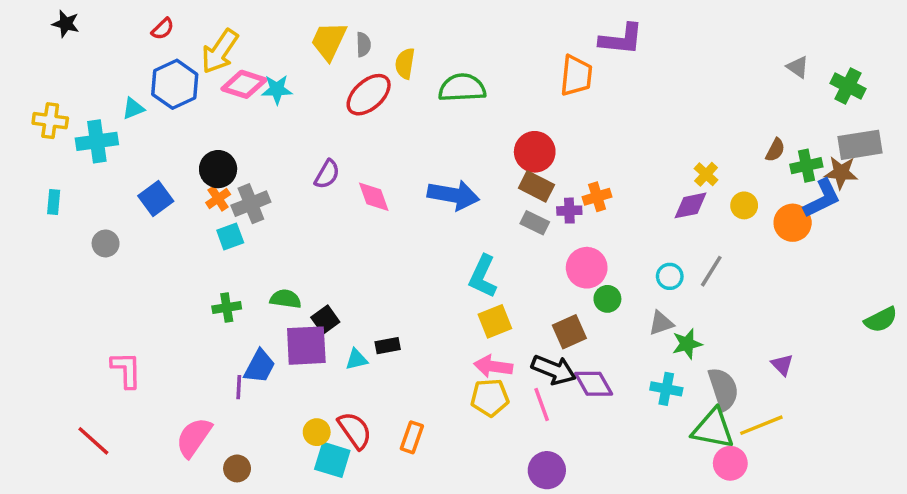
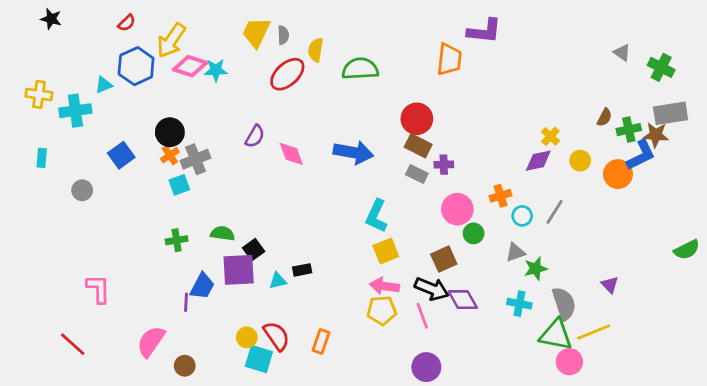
orange cross: (597, 197) -> (501, 196), moved

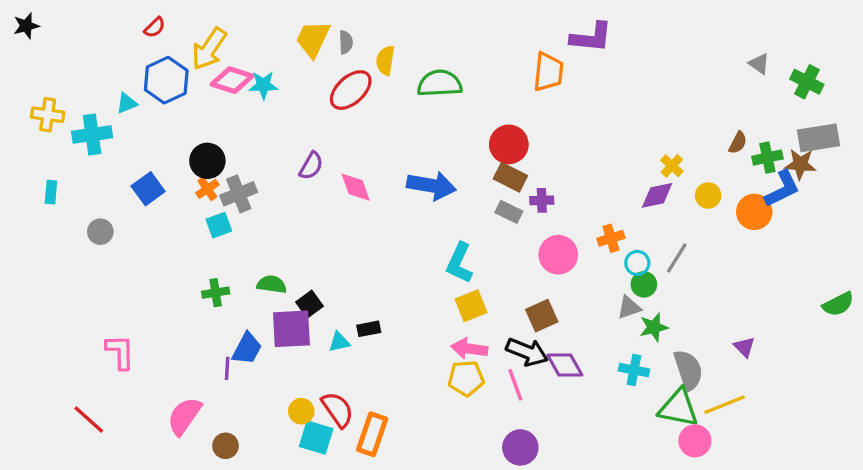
black star: (51, 19) -> (26, 26), moved, turned -30
green circle: (474, 233) -> (644, 284), moved
orange rectangle: (321, 341) -> (372, 434), moved, size x1.4

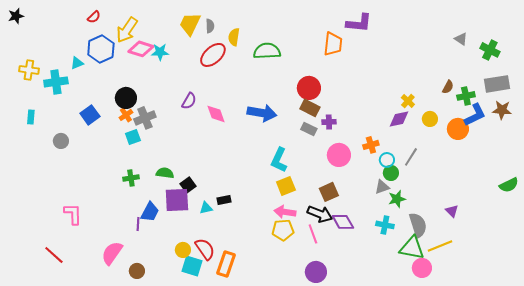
brown star: (800, 164) -> (502, 110), moved

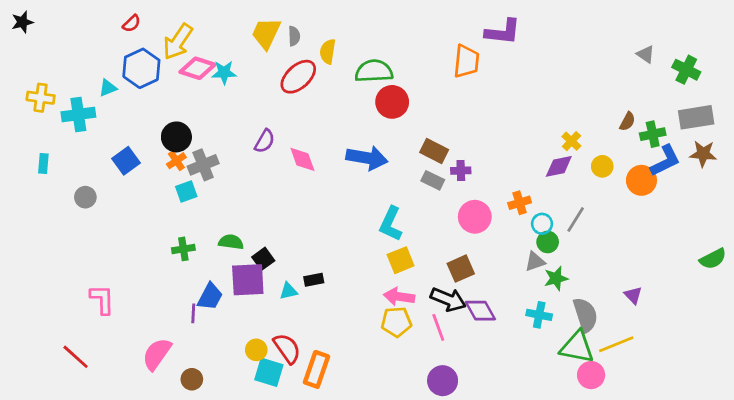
red circle: (309, 88) -> (392, 102), moved

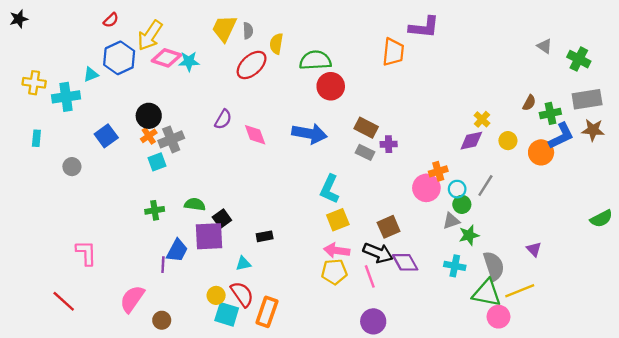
pink circle: (475, 217) -> (426, 188), moved
cyan triangle: (288, 291) -> (243, 263), moved

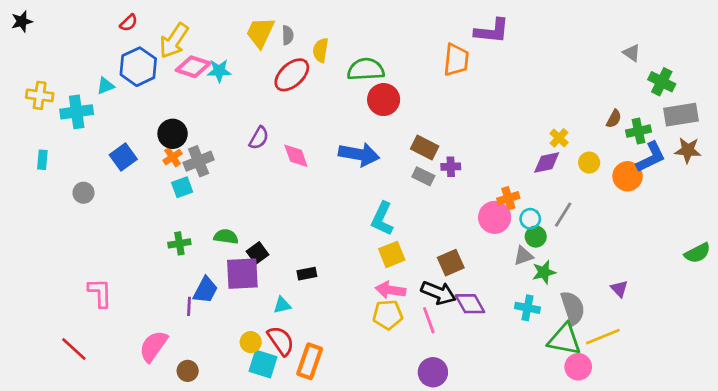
green cross: (579, 59) -> (662, 82), moved

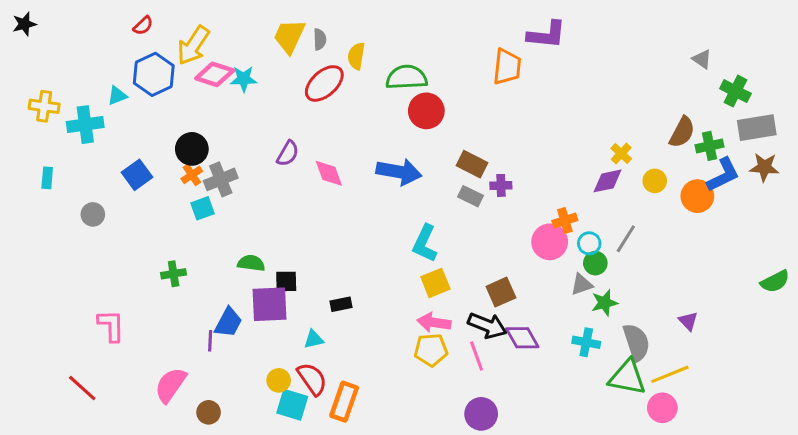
brown semicircle: (614, 119) -> (682, 132), size x1.5
green cross: (179, 243) -> (174, 274), moved
black square: (258, 253) -> (286, 281), turned 35
pink circle: (578, 367) -> (662, 408), moved

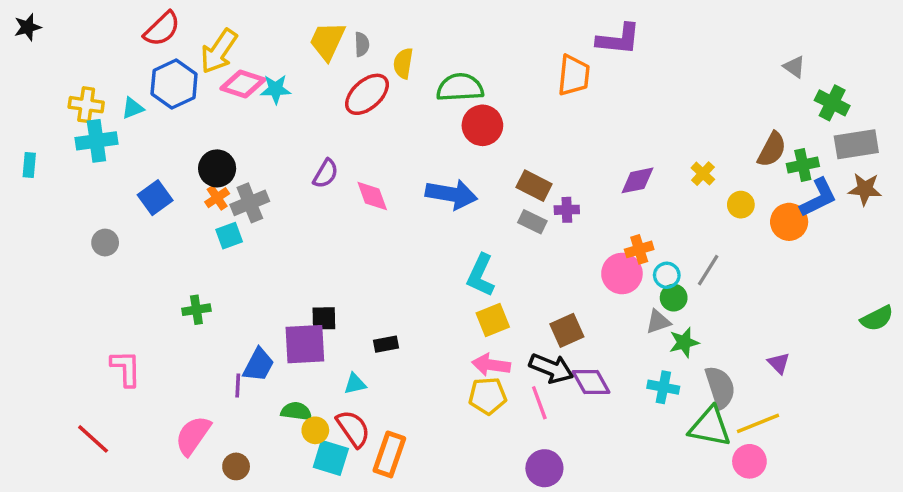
red semicircle: (143, 26) -> (162, 29), size x1.6
yellow cross: (44, 106) -> (86, 105), moved
cyan rectangle: (47, 178) -> (29, 165), moved
purple diamond: (608, 181) -> (637, 180), moved
green semicircle: (251, 263) -> (296, 411), moved

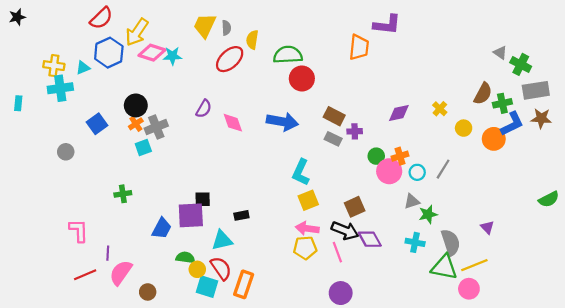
gray triangle: (794, 67) -> (500, 53), moved
green circle: (674, 298) -> (376, 156), moved
cyan triangle: (355, 384) -> (222, 240), size x1.5
purple line: (238, 386) -> (108, 253), moved
red line: (93, 439) -> (85, 275), moved, turned -65

